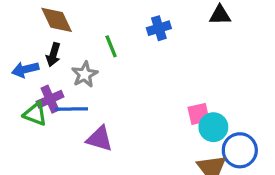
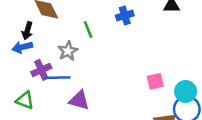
black arrow: (53, 55) -> (27, 31), moved
green triangle: (35, 114) -> (25, 100), moved
cyan circle: (213, 127) -> (186, 91), moved

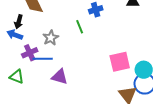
green line: (88, 29) -> (80, 27), moved
blue arrow: (22, 47) -> (15, 35), turned 35
pink square: (155, 81) -> (120, 62), size x1.5

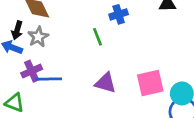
gray star: (51, 38) -> (38, 37), moved
purple triangle: (60, 77) -> (105, 83), moved

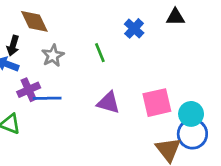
blue cross: (119, 14) -> (134, 28), moved, turned -30
gray star: (38, 37) -> (53, 56), moved

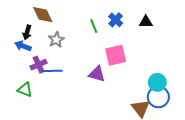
black triangle: (175, 17) -> (146, 22), moved
green line: (100, 53) -> (94, 26), moved
pink square: (157, 103) -> (116, 55), moved

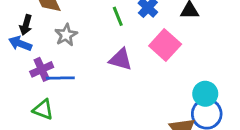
pink square: (116, 55) -> (165, 45), moved, turned -35
purple triangle: (97, 74) -> (121, 59), moved
green triangle: (25, 90) -> (43, 110), moved

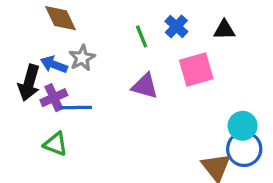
black arrow: (26, 25) -> (29, 83), moved, size x1.5
blue arrow: (20, 44) -> (54, 65), moved
pink square: (165, 45) -> (196, 69), turned 32

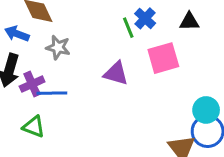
green line: (142, 36) -> (128, 28), moved
gray star: (82, 58) -> (58, 47), turned -30
blue arrow: (54, 65) -> (17, 34), moved

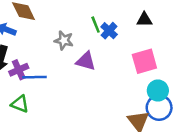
blue cross: (145, 18) -> (109, 31), moved
gray star: (58, 47) -> (64, 40), moved
pink square: (163, 58) -> (144, 61), moved

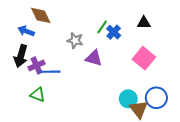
green line: (96, 25) -> (102, 27), turned 56
pink square: (144, 61) -> (144, 58), turned -35
cyan circle: (158, 91) -> (128, 99), moved

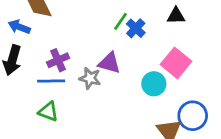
gray star: (75, 40) -> (90, 78), moved
purple cross: (37, 65) -> (58, 60), moved
green triangle: (38, 95) -> (48, 112), moved
cyan circle: (128, 99) -> (154, 84), moved

